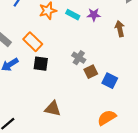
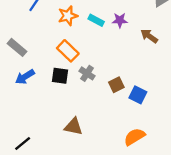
brown arrow: (120, 29) -> (149, 36), turned -42
orange rectangle: (33, 42) -> (68, 51), moved
gray cross: (79, 58) -> (87, 73), moved

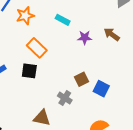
orange star: (68, 16) -> (25, 16), moved
purple star: (120, 20) -> (85, 38), moved
gray cross: (87, 73) -> (65, 98), moved

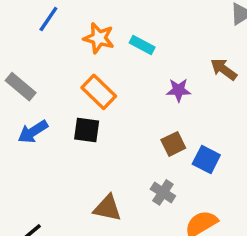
orange star: (25, 16) -> (99, 38), moved, turned 30
purple star: (85, 38) -> (179, 90), moved
gray cross: (65, 98) -> (163, 192), moved

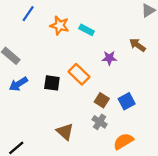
orange rectangle: (99, 92) -> (79, 74), moved
brown square: (173, 144) -> (102, 100), moved, turned -32
blue square: (206, 160) -> (127, 101), turned 35
brown triangle: (107, 208) -> (65, 132), turned 30

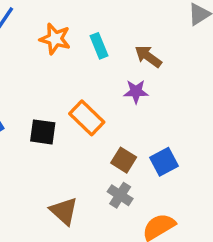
cyan rectangle: (87, 30) -> (99, 46), turned 40
brown arrow: (137, 45) -> (148, 56), moved

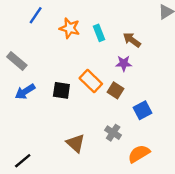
brown square: (124, 160) -> (115, 90), moved

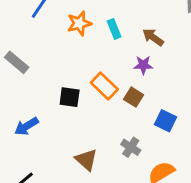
orange star: (70, 28) -> (79, 23), turned -30
blue arrow: (25, 92) -> (26, 126), moved
blue square: (142, 110) -> (166, 121), turned -36

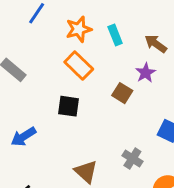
purple star: (143, 65) -> (146, 73), turned -30
orange rectangle: (104, 86) -> (79, 66), moved
brown square: (134, 97) -> (122, 93), moved

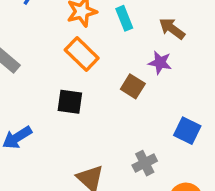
purple star: (146, 73) -> (160, 63), turned -30
gray cross: (132, 158) -> (145, 163), turned 30

